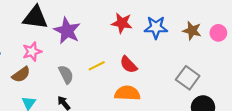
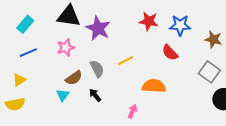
brown star: (192, 31) -> (213, 39), moved
red semicircle: (128, 65) -> (170, 53), moved
brown semicircle: (21, 75) -> (74, 78), moved

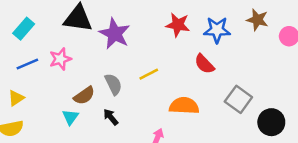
brown star: (213, 39) -> (257, 20), moved
pink star: (66, 48) -> (60, 59), moved
gray square: (209, 72) -> (238, 99), moved

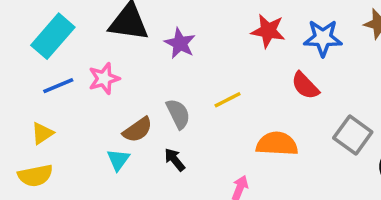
cyan rectangle: (24, 29) -> (53, 36), size x1.4
purple star: (115, 34) -> (180, 43), size x0.7

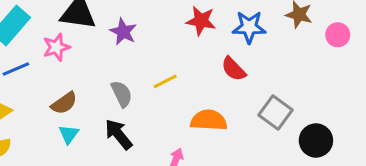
pink star: (104, 79) -> (56, 47), moved
brown semicircle: (138, 130) -> (64, 103), moved
black arrow: (175, 160) -> (119, 134), size x1.5

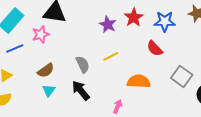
red star: (201, 21) -> (134, 17), turned 30
purple star: (123, 32) -> (108, 24), moved

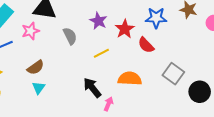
red star: (134, 17) -> (125, 29), moved
gray semicircle: (83, 64) -> (70, 36), moved
black arrow: (81, 90) -> (92, 88), moved

